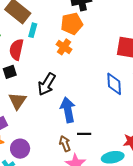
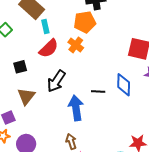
cyan rectangle: (33, 30) -> (45, 27), turned -32
red semicircle: (16, 49) -> (49, 48), moved, turned -150
black line: (84, 134) -> (98, 91), moved

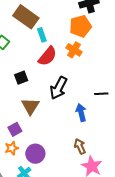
blue arrow: (76, 108) -> (81, 112), size x0.7

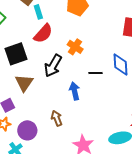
orange cross: (74, 50) -> (75, 47), moved
black square: (21, 78) -> (16, 54), size x1.6
brown arrow: (80, 146) -> (57, 118), moved

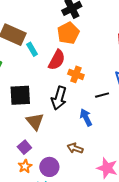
red semicircle: (43, 34) -> (57, 60), moved
black square: (16, 54) -> (20, 95), turned 30
brown arrow: (57, 118) -> (75, 148), turned -35

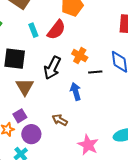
cyan rectangle: (32, 49) -> (33, 30), moved
orange cross: (76, 74) -> (80, 56), moved
purple square: (24, 147) -> (20, 116), moved

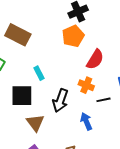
cyan rectangle: (33, 30) -> (39, 73), moved
red semicircle: (56, 30) -> (95, 59), moved

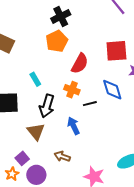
cyan rectangle: (39, 73) -> (35, 79), moved
brown triangle: (35, 123) -> (36, 132), moved

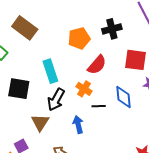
black cross: (61, 17) -> (112, 29), moved
cyan rectangle: (35, 79) -> (50, 71), size x1.6

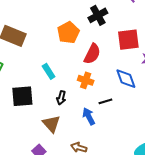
cyan rectangle: (50, 71) -> (49, 71), size x0.7
black arrow: (56, 100) -> (61, 98), size x0.6
black line: (99, 106) -> (105, 101), moved

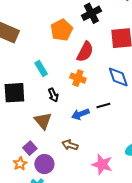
black arrow: (61, 98) -> (53, 95), turned -40
black line: (105, 101) -> (103, 106), moved
blue arrow: (89, 116) -> (80, 114), turned -84

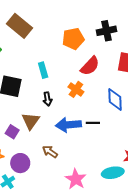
blue arrow: (80, 114) -> (68, 125), size x1.4
purple square: (30, 148) -> (12, 132), moved, turned -32

